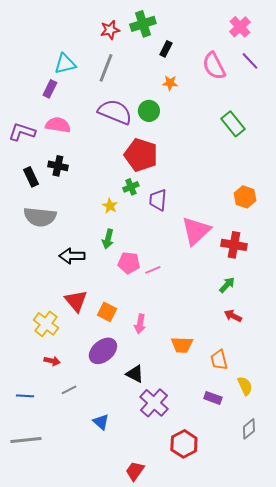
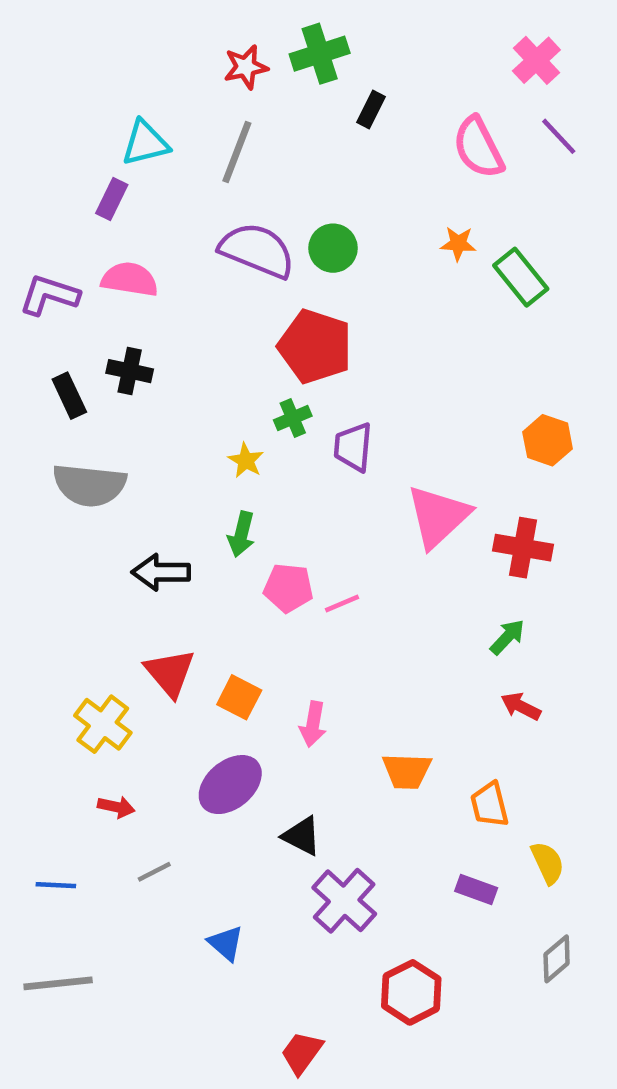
orange star: (170, 83) -> (458, 244), moved

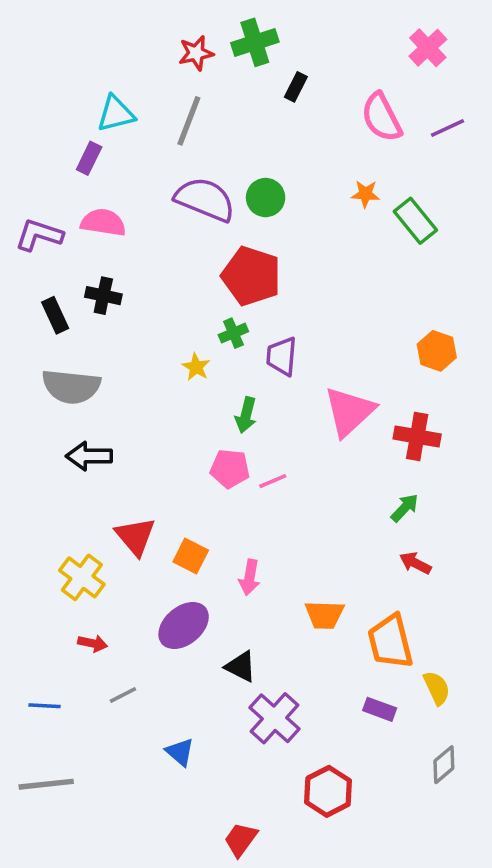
purple line: (559, 136) -> (447, 128), moved, turned -72
green arrow: (241, 534) -> (246, 415), moved
black arrow: (161, 572) -> (89, 456), moved
orange trapezoid: (489, 805) -> (390, 642), size x1.5

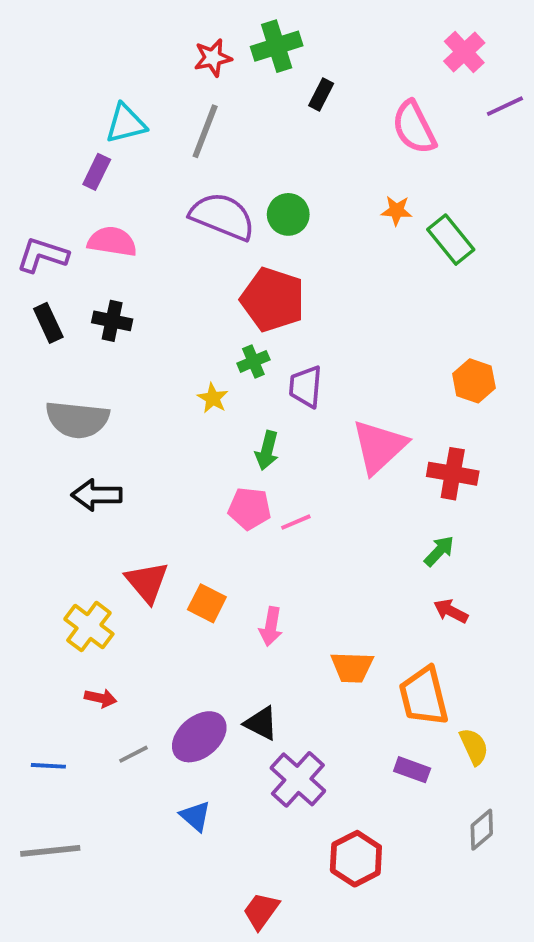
purple line: (447, 128) -> (505, 106), moved
black rectangle: (55, 315) -> (48, 323), moved
purple ellipse: (184, 625) -> (199, 737), moved

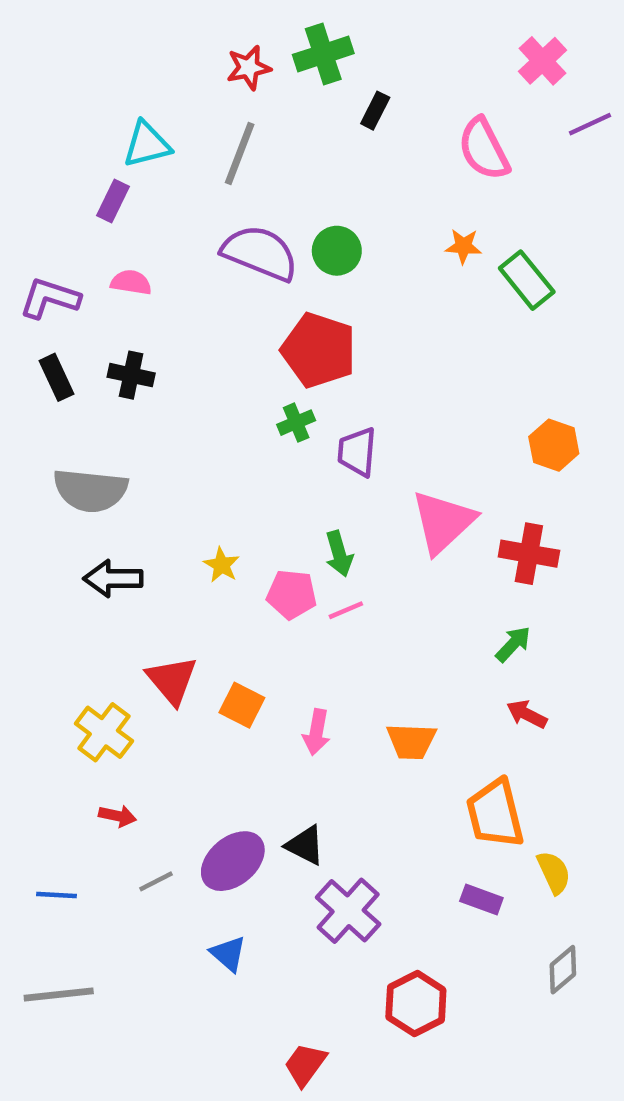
pink semicircle: (112, 242) -> (131, 282), size x0.7
yellow star: (213, 398) -> (222, 565), moved
green arrow: (267, 450) -> (339, 554), moved, turned -30
orange trapezoid: (352, 667) -> (411, 741), moved

